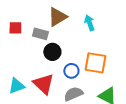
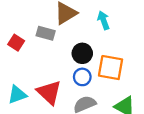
red square: (15, 28) -> (16, 43), moved, turned 32
black circle: (52, 52) -> (82, 53), moved

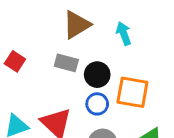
gray rectangle: (46, 33) -> (66, 63), moved

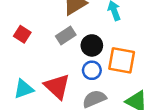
gray rectangle: (66, 63) -> (66, 36), turned -48

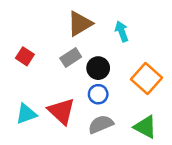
orange square: (122, 60) -> (147, 79), moved, turned 32

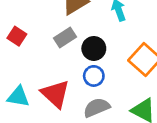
cyan triangle: (26, 114) -> (18, 97), turned 30

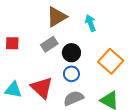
red square: (17, 36) -> (12, 43), turned -32

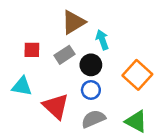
cyan arrow: (90, 23) -> (102, 40), moved
red square: (12, 43) -> (32, 50), moved
cyan triangle: (13, 90) -> (22, 86), moved

